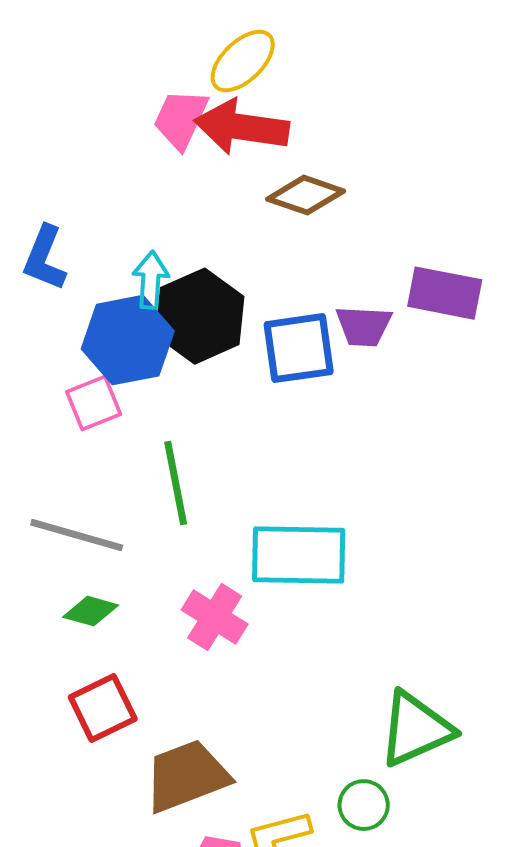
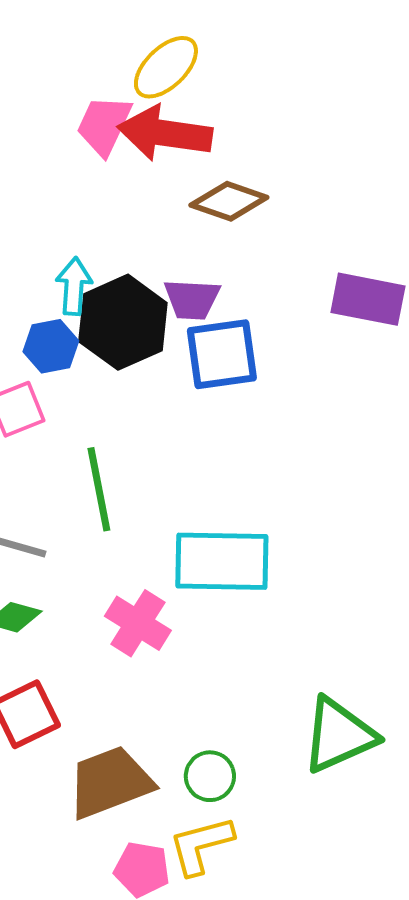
purple trapezoid: (364, 326) -> (192, 299), moved
blue hexagon: (128, 340) -> (51, 346), size x0.6
green circle: (364, 805) -> (210, 776), moved

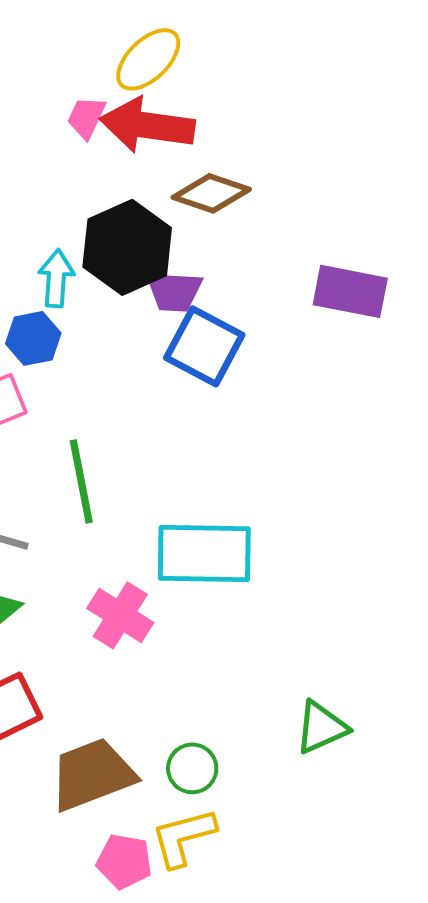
pink trapezoid: (104, 125) -> (86, 117), size x0.7
black hexagon: (123, 322) -> (127, 247), moved
blue square: (222, 354) -> (204, 346), turned 36
green triangle: (339, 735) -> (321, 727), size x0.7

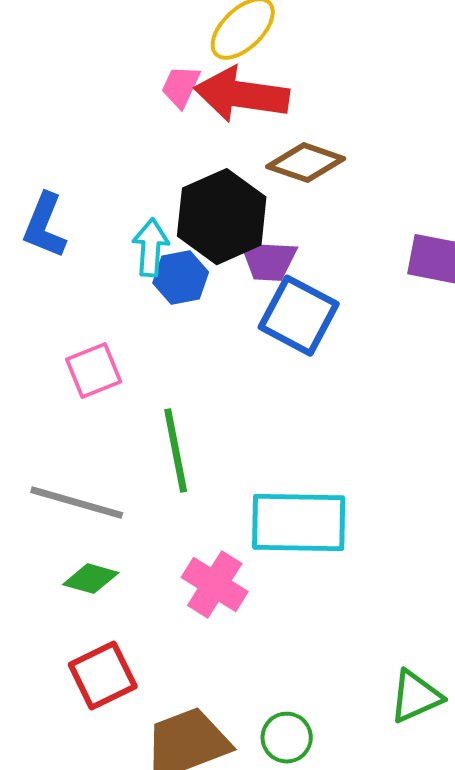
blue hexagon: (33, 338) -> (181, 278), moved

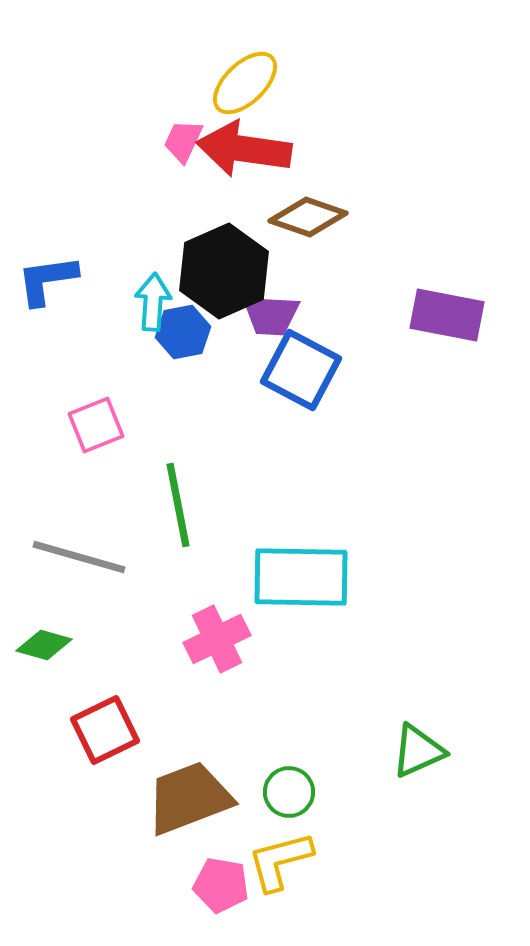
blue L-shape: (45, 226) -> (47, 280), turned 60
green diamond: (91, 579) -> (44, 645), moved
pink cross: (215, 585) -> (217, 639), turned 32

